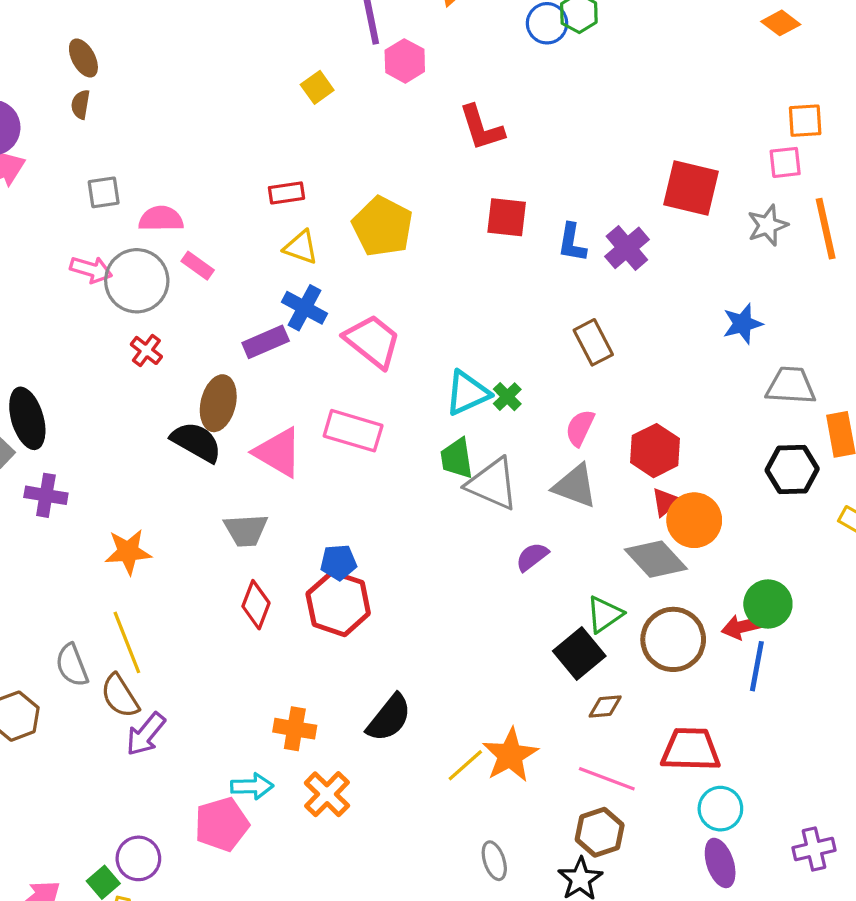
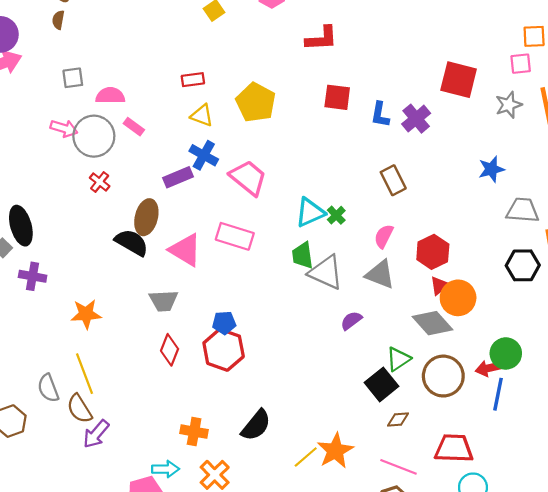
red L-shape: (482, 128) -> (322, 38), turned -76

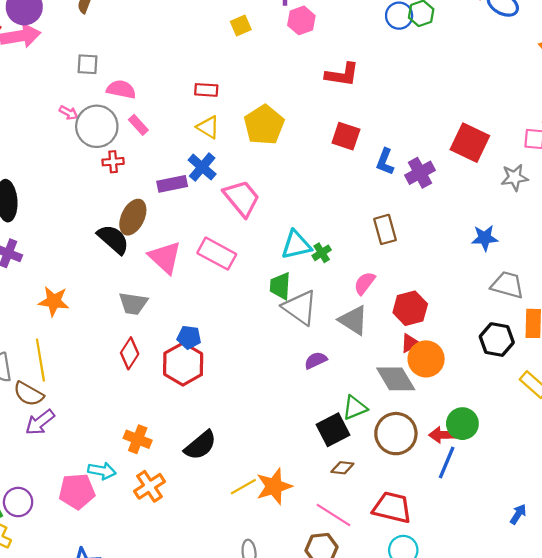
pink arrow: (64, 128) -> (69, 113), size x0.7
red cross: (100, 182) -> (113, 162), moved, turned 36
brown semicircle: (79, 409) -> (28, 394), turned -40

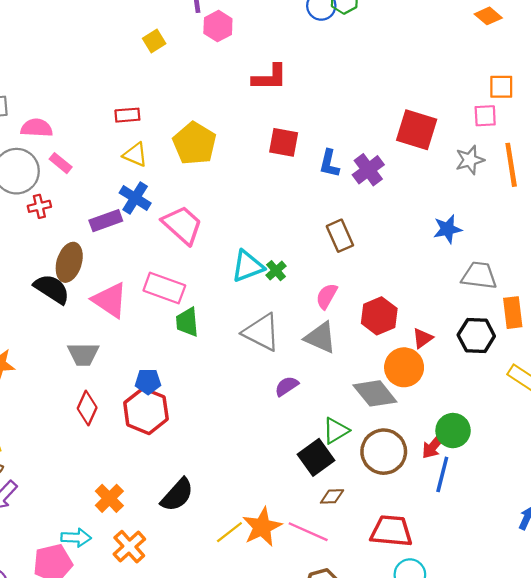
green trapezoid: (280, 286) -> (187, 322), moved
red triangle: (410, 343) -> (423, 338), moved
red arrow: (443, 435) -> (434, 446), turned -40
orange cross: (138, 439) -> (109, 498), turned 32
pink line: (333, 515) -> (308, 532), moved

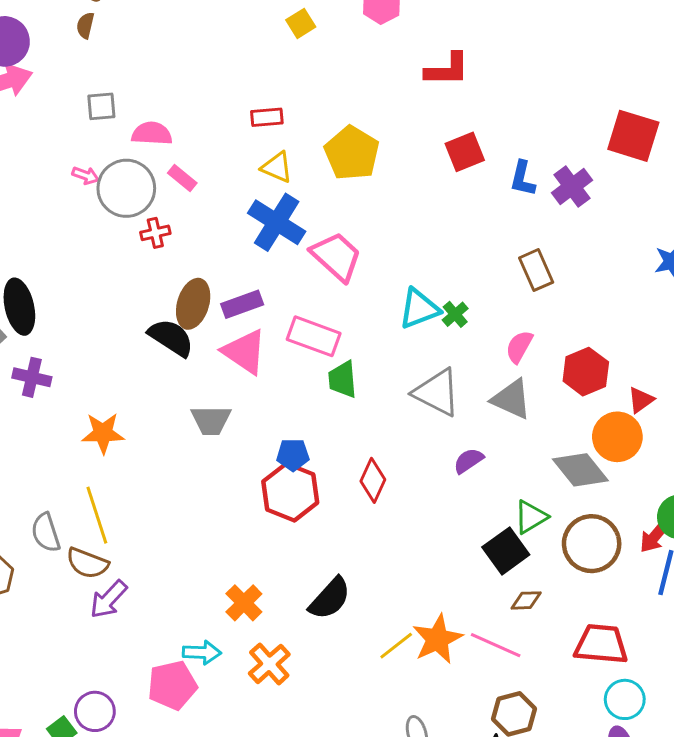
red square: (284, 142) -> (465, 152), turned -32
blue cross: (135, 198) -> (277, 222), size x1.4
purple rectangle: (106, 221) -> (242, 304), moved
red diamond: (87, 408) -> (373, 480), moved

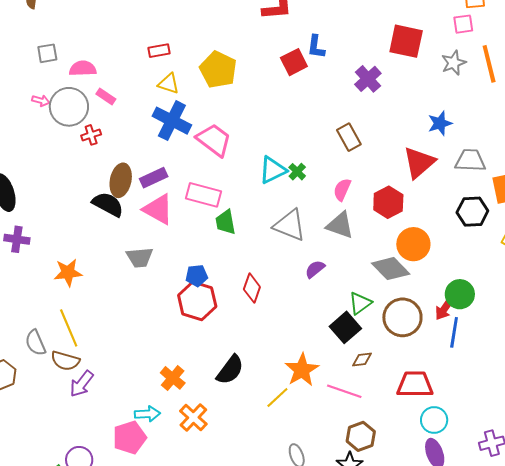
blue L-shape: (523, 179) -> (316, 47), moved
red triangle: (641, 400) -> (419, 163), moved, size x1.8
orange star: (437, 639) -> (302, 370), moved

